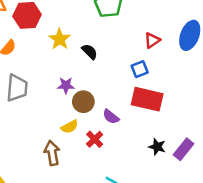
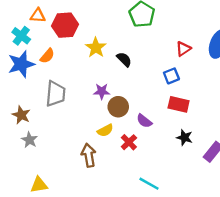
red rectangle: (147, 99) -> (179, 104), size x0.7
black star: (157, 147) -> (185, 137), moved

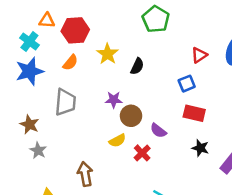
orange semicircle: (47, 56) -> (70, 63), moved
black semicircle: (124, 59) -> (137, 66), turned 70
brown arrow: (89, 155) -> (85, 174), moved

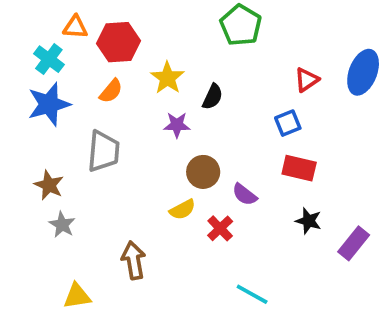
purple star: (114, 100) -> (177, 125), moved

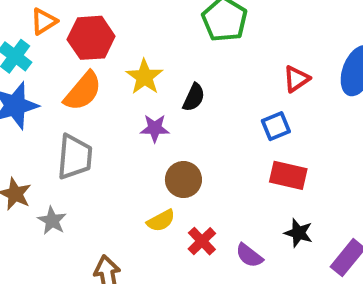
orange triangle: (75, 27) -> (44, 21), turned -36
orange semicircle: (111, 91) -> (83, 91), size x1.5
purple semicircle: (245, 194) -> (249, 255), moved
gray star: (62, 225) -> (52, 221), moved

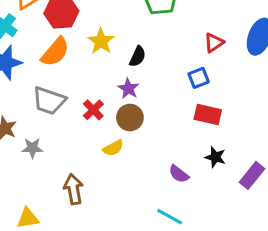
purple star: (155, 128) -> (128, 89), moved, turned 30
gray trapezoid: (75, 157) -> (49, 101), turned 104
gray star: (52, 221) -> (32, 148), turned -30
red cross: (202, 241) -> (93, 110), moved

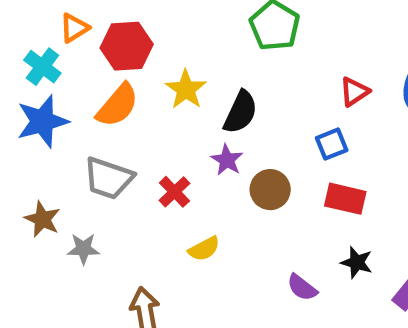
black semicircle: (138, 56) -> (241, 112), size x1.4
brown circle: (130, 117) -> (270, 190), moved

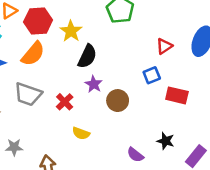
yellow star: (186, 89) -> (71, 31), moved
black semicircle: (241, 112) -> (87, 56), moved
red rectangle: (345, 199) -> (177, 95), moved
gray star: (83, 249) -> (14, 147), moved
yellow semicircle: (204, 249) -> (81, 133), turned 48

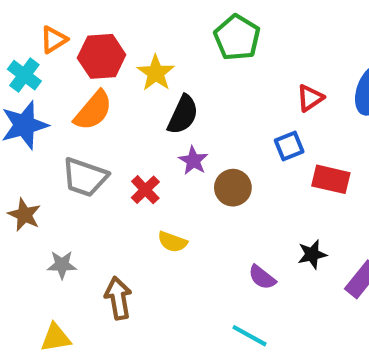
black star: (166, 141) -> (312, 254), turned -30

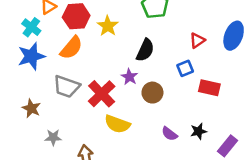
black semicircle: (183, 115) -> (145, 50), moved
red cross: (145, 190) -> (102, 94), size x1.6
yellow semicircle: (172, 242) -> (117, 124), size x1.5
purple semicircle: (262, 277) -> (169, 134), moved

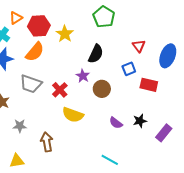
blue ellipse: (234, 36) -> (168, 56), moved
red triangle: (197, 40) -> (139, 46), turned -32
red cross: (102, 94) -> (60, 90), size x0.7

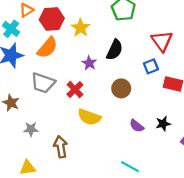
red triangle: (139, 46) -> (162, 41), size x1.5
purple star: (83, 76) -> (89, 63), moved

